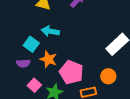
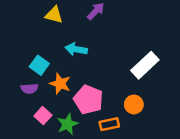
cyan arrow: (50, 31) -> (76, 49), moved

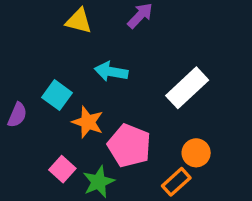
white rectangle: (145, 65) -> (187, 88), moved
purple semicircle: (29, 89) -> (17, 115), moved, turned -63
orange rectangle: (109, 124) -> (176, 182), moved, turned -30

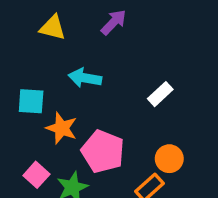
white rectangle: (187, 88) -> (160, 94), size x0.6
cyan square: (57, 95) -> (31, 101), turned -32

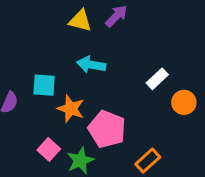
yellow triangle: (53, 28) -> (80, 21), moved
orange circle: (169, 159) -> (184, 102), moved

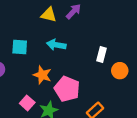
white rectangle: (157, 79) -> (101, 55), turned -32
cyan square: (44, 85) -> (20, 47), moved

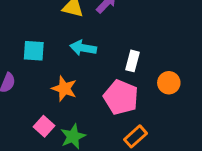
white rectangle: (101, 55) -> (133, 61), moved
pink pentagon: (67, 89) -> (121, 97), moved

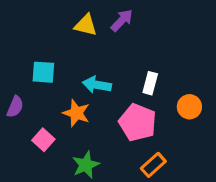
cyan arrow: (83, 48) -> (97, 85), moved
pink square: (44, 126) -> (43, 140), moved

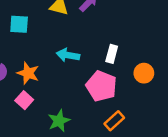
cyan square: (43, 72) -> (19, 24), moved
orange star: (76, 113) -> (28, 73), moved

